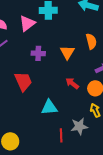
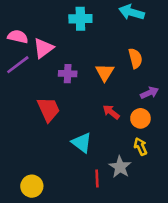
pink triangle: (27, 23) -> (43, 48), moved
cyan triangle: (49, 107) -> (82, 143), turned 42
gray star: (79, 126) -> (120, 167), turned -30

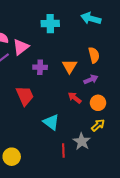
purple arrow: (149, 93) -> (91, 79), moved
yellow arrow: (140, 146) -> (98, 125), turned 72

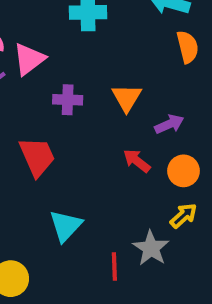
orange semicircle: (94, 55) -> (188, 47), moved
cyan triangle: (51, 122) -> (66, 226), moved, turned 36

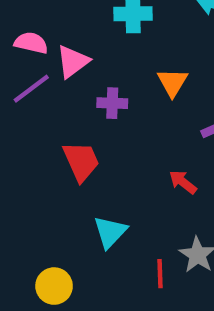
orange triangle: (127, 98) -> (172, 82), moved
red arrow: (137, 161) -> (183, 182), moved

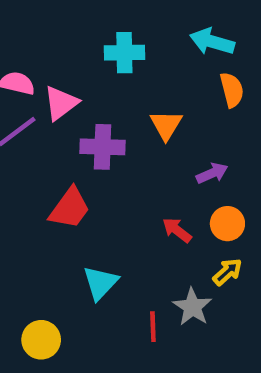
purple cross: (112, 103) -> (103, 147), size x1.4
red trapezoid: (81, 161) -> (70, 208), turned 60

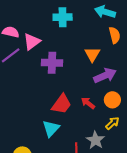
orange triangle: (166, 125) -> (92, 54), moved
purple arrow: (212, 173) -> (105, 75), size x1.5
red trapezoid: (70, 208) -> (62, 104), moved

